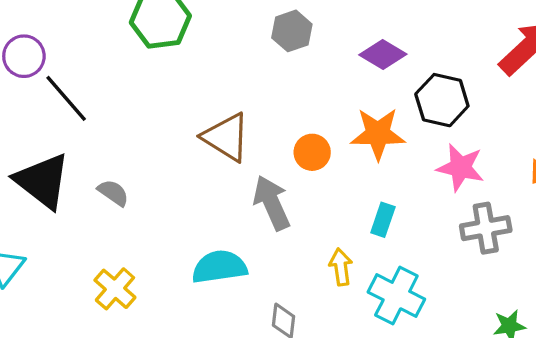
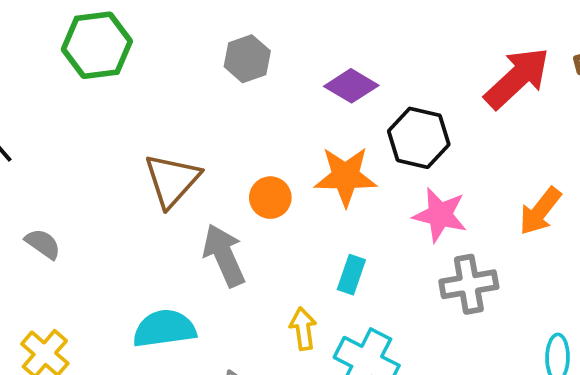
brown triangle: (226, 137) -> (172, 180), turned 40

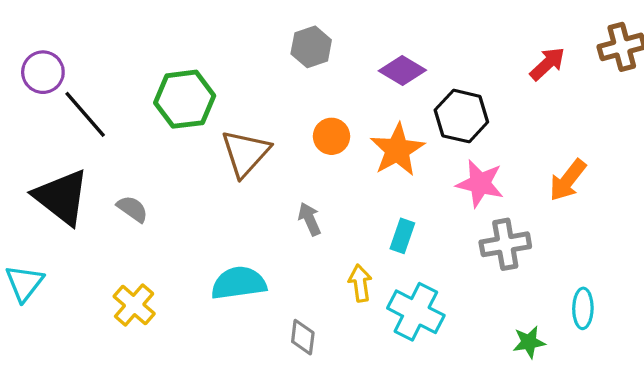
green hexagon: (97, 45) -> (185, 99), moved
red arrow: (517, 78) -> (547, 64), size x0.6
orange star: (345, 176) -> (397, 150), turned -30
orange circle: (270, 198) -> (331, 136), moved
gray arrow: (224, 255) -> (310, 219), moved, size x0.6

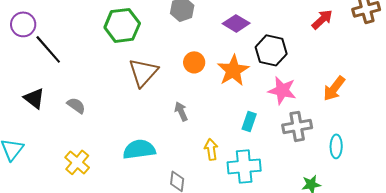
green hexagon: (185, 99) -> (122, 25), moved
black triangle: (62, 197) -> (34, 98), size x0.6
cyan rectangle: (402, 236) -> (249, 121), moved
cyan ellipse: (583, 308) -> (336, 146), moved
cyan cross: (416, 312) -> (244, 166), turned -32

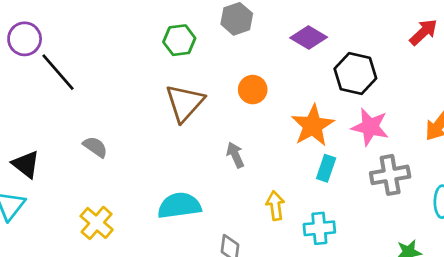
green hexagon: (122, 25) -> (179, 40), moved, size x0.7
orange star: (233, 70) -> (313, 126), moved
black triangle: (34, 98) -> (26, 164), moved
cyan cross: (244, 166) -> (319, 228), size x0.7

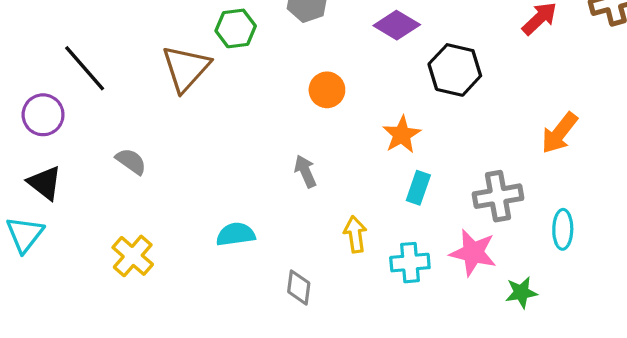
purple circle: (25, 39) -> (43, 115), moved
brown triangle: (185, 103) -> (186, 68), moved
orange star: (313, 126) -> (402, 135), size x0.7
pink star: (370, 127) -> (473, 253), moved
cyan semicircle: (179, 206) -> (236, 234), size x0.7

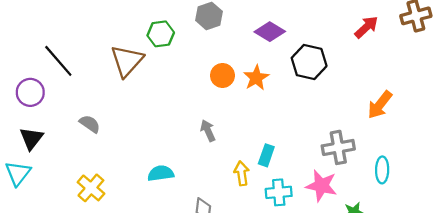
orange star: (402, 135) -> (256, 78), moved
black triangle: (45, 183) -> (31, 138), turned 30
cyan rectangle: (418, 188) -> (266, 155), moved

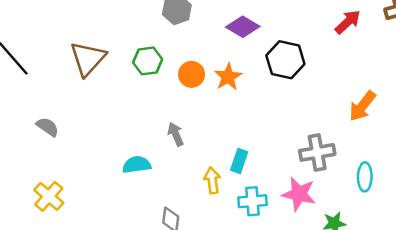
green hexagon: (161, 34) -> (148, 61), moved
cyan semicircle: (161, 173) -> (137, 165), moved

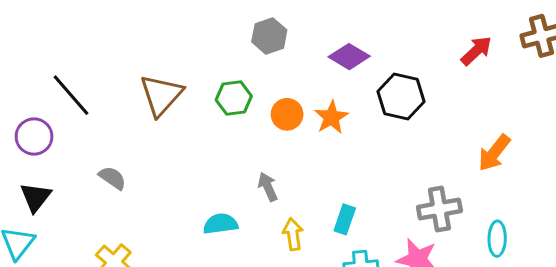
yellow arrow: (212, 181) -> (293, 234), moved

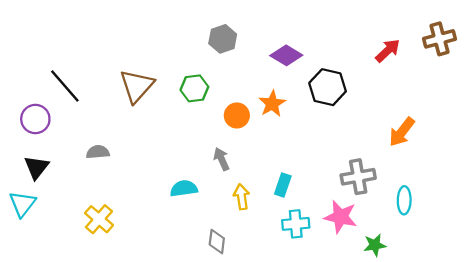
orange circle: (287, 114) -> (237, 115), moved
gray semicircle: (112, 178) -> (98, 152), turned -40

